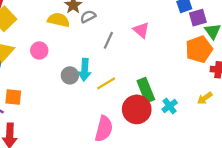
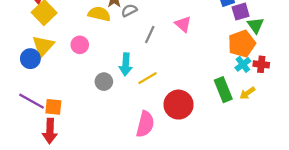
gray circle: (70, 75) -> (104, 82), moved
green rectangle: (146, 90) -> (223, 90), moved
orange square: (13, 97) -> (53, 107), moved
cyan cross: (170, 106) -> (243, 64), moved

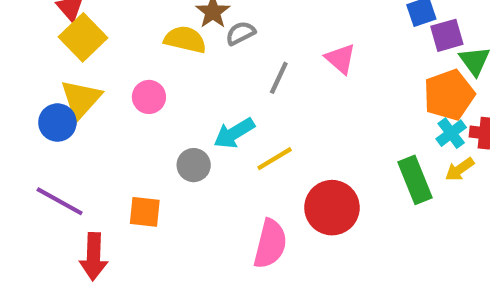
cyan arrow: (126, 64) -> (234, 133), turned 55
yellow arrow: (247, 93) -> (460, 169), moved
orange square: (53, 107) -> (145, 212), moved

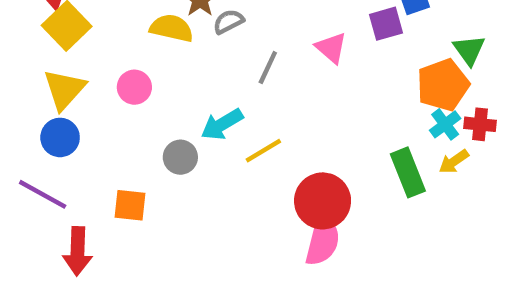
purple square: (447, 35) -> (386, 24), moved
blue circle: (57, 123) -> (60, 137), moved
pink semicircle: (270, 244) -> (323, 240), moved

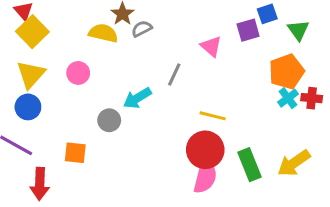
green triangle: (469, 50) -> (298, 30), moved
gray line: (268, 67) -> (174, 74), moved
yellow line: (263, 151) -> (213, 116), moved, turned 45
yellow arrow: (454, 162) -> (294, 163), moved, size x1.6
green rectangle: (408, 172) -> (250, 165), moved

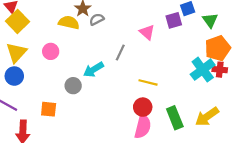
orange pentagon: (286, 71) -> (218, 48), moved
cyan cross: (288, 98) -> (203, 70), size x1.6
red circle: (205, 150) -> (143, 107), size x0.7

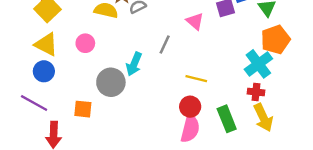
yellow triangle: (16, 52) -> (46, 44), turned -45
cyan arrow: (93, 70) -> (134, 64), turned -36
red cross: (220, 70) -> (256, 92), moved
gray circle: (73, 86) -> (111, 82), size x1.5
yellow arrow: (207, 117) -> (263, 118), turned -80

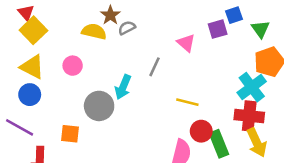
red cross: (256, 92) -> (249, 116), size x1.6
red circle: (190, 107) -> (201, 131), moved

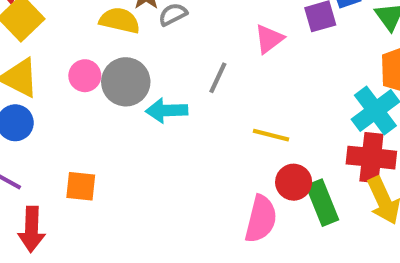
pink triangle: (186, 43) -> (269, 39), turned 42
cyan arrow: (123, 87) -> (167, 110), turned 65
gray circle: (99, 106) -> (126, 82), moved

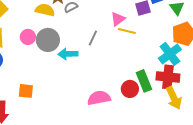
yellow line: (271, 135) -> (127, 31), moved
green rectangle: (322, 203) -> (144, 81), moved
pink semicircle: (261, 219) -> (99, 98), moved, turned -115

